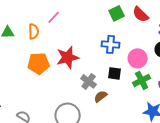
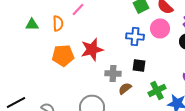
pink circle: (138, 58) -> (160, 28), moved
green cross: (142, 80) -> (157, 90), moved
gray cross: (89, 81) -> (113, 74), turned -35

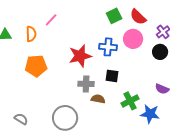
red star: (92, 50) -> (80, 56), moved
brown semicircle: (125, 88) -> (98, 99), turned 48

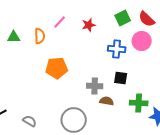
red star: (80, 56) -> (89, 25), moved, size x0.6
orange pentagon: (36, 66) -> (57, 68), moved
green cross: (130, 101) -> (139, 103), turned 30

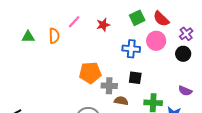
orange pentagon: (57, 68) -> (90, 73), moved

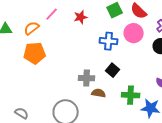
orange semicircle: (54, 36) -> (32, 28), turned -126
orange pentagon: (90, 73) -> (35, 53), moved
black square: (135, 78) -> (113, 70), turned 32

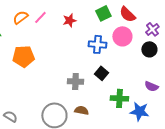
orange semicircle: (32, 28) -> (20, 17), moved
brown semicircle: (99, 93) -> (81, 110), moved

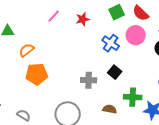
orange semicircle: (20, 17) -> (27, 50), moved
blue cross: (97, 44) -> (111, 43), turned 30
orange pentagon: (23, 56) -> (37, 74), moved
brown semicircle: (81, 110) -> (110, 109), moved

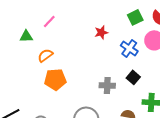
pink line: (54, 16) -> (49, 21), moved
red star: (83, 19) -> (101, 32), moved

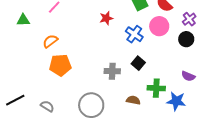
green triangle: (26, 36) -> (23, 20), moved

